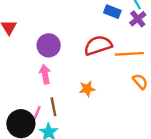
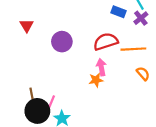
pink arrow: (45, 74) -> (101, 67), moved
brown line: (53, 107) -> (32, 96), moved

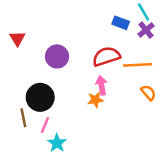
black circle: (37, 111) -> (40, 97), moved

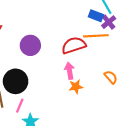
blue rectangle: (121, 23) -> (96, 16), moved
orange line: (138, 65) -> (96, 36), moved
orange star: (95, 100) -> (76, 87), moved

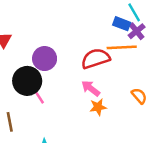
pink arrow: (70, 71) -> (91, 88), turned -42
black circle: (16, 81) -> (27, 81), moved
pink line: (20, 106) -> (38, 96), moved, turned -56

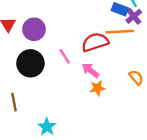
purple circle: (45, 59) -> (34, 29), moved
pink line: (38, 96) -> (65, 56), moved

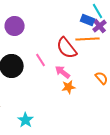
purple circle: (34, 29) -> (15, 26), moved
red semicircle: (95, 42) -> (67, 48), turned -110

